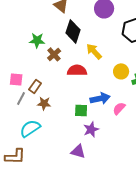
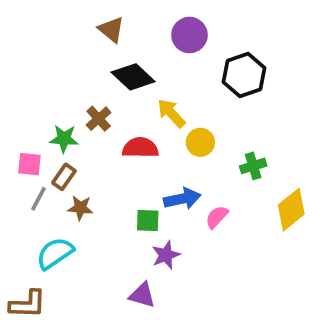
black diamond: (73, 31) -> (133, 77), turned -65
green star: (37, 40) -> (64, 139), moved
yellow circle: (121, 71) -> (200, 142), moved

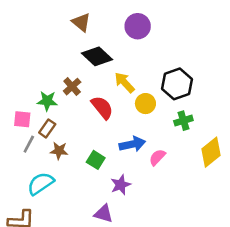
black hexagon: (244, 75) -> (177, 84), moved
red semicircle: (140, 148) -> (102, 107), turned 50
green square: (148, 221) -> (96, 160), moved, turned 30

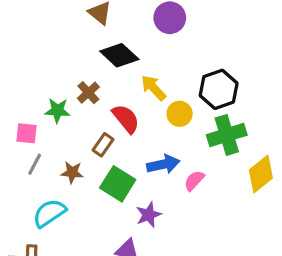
green cross: (183, 121) -> (227, 135), size x1.6
brown rectangle: (47, 128) -> (103, 145), moved
green square: (96, 160) -> (118, 184), size x1.5

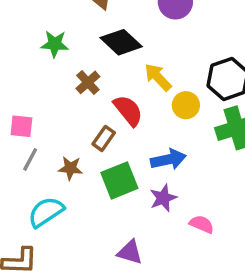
green star: (57, 111) -> (55, 44), moved
pink semicircle: (194, 181) -> (202, 224), moved, turned 70
green square: (118, 184) -> (119, 180), turned 36
purple star: (149, 215) -> (163, 198), moved

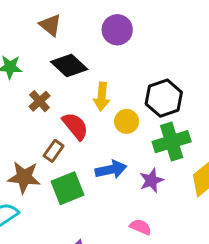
yellow arrow: (158, 77) -> (102, 97), turned -132
brown star: (70, 168) -> (24, 177), size x1.5
purple star: (163, 198) -> (151, 180), moved

